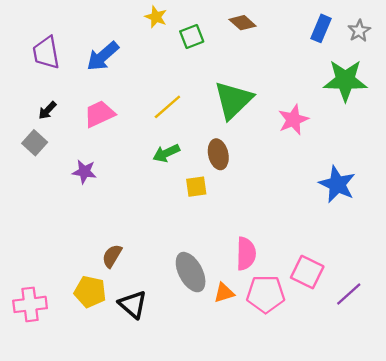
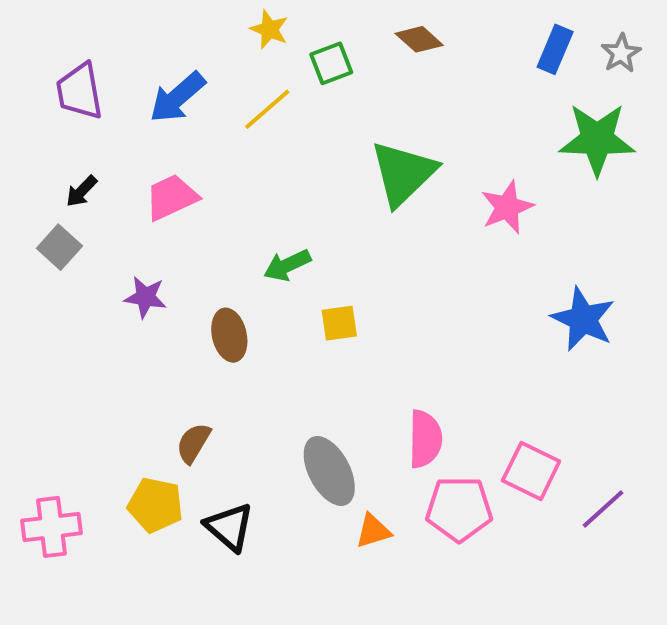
yellow line: (167, 107) -> (267, 109), moved
brown ellipse: (218, 154) -> (229, 335), moved
orange triangle: (224, 293) -> (373, 531), moved

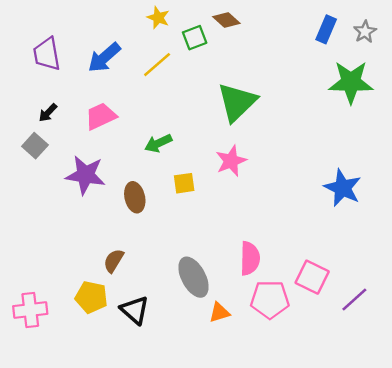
brown diamond: (419, 39) -> (226, 20), moved
pink star: (507, 207) -> (231, 161), moved
green arrow: (287, 265) -> (158, 143), moved
purple star: (145, 297) -> (85, 175), size x1.6
yellow square: (339, 323) -> (184, 183), moved

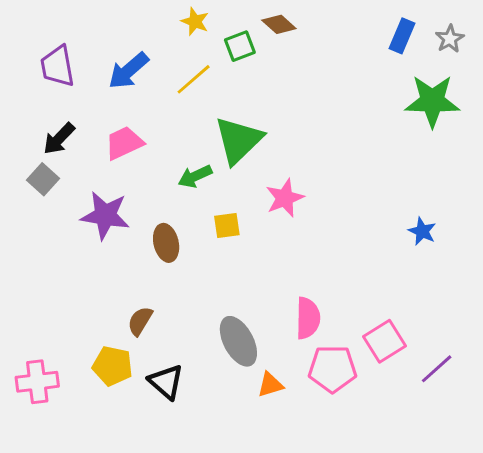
green triangle: (237, 102) -> (238, 140), moved
black arrow: (48, 113) -> (59, 139), size x1.4
blue star: (343, 188) -> (422, 231), size x0.6
pink square: (312, 277) -> (385, 341), turned 32

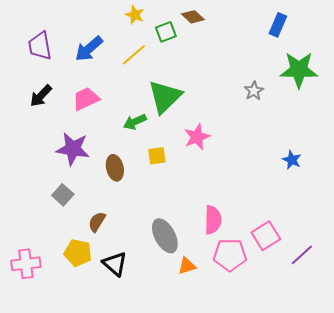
gray star: (450, 39) -> (254, 91), moved
gray square: (43, 179) -> (63, 195), moved

